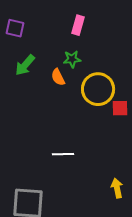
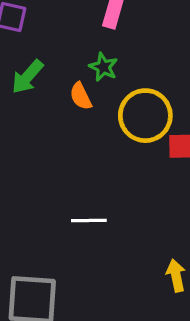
green star: (72, 59) -> (103, 67), turned 30

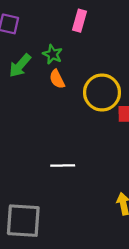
green star: (103, 67) -> (53, 54), moved

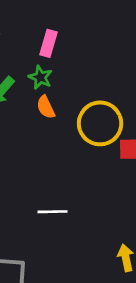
pink rectangle: (80, 21) -> (48, 43), moved

